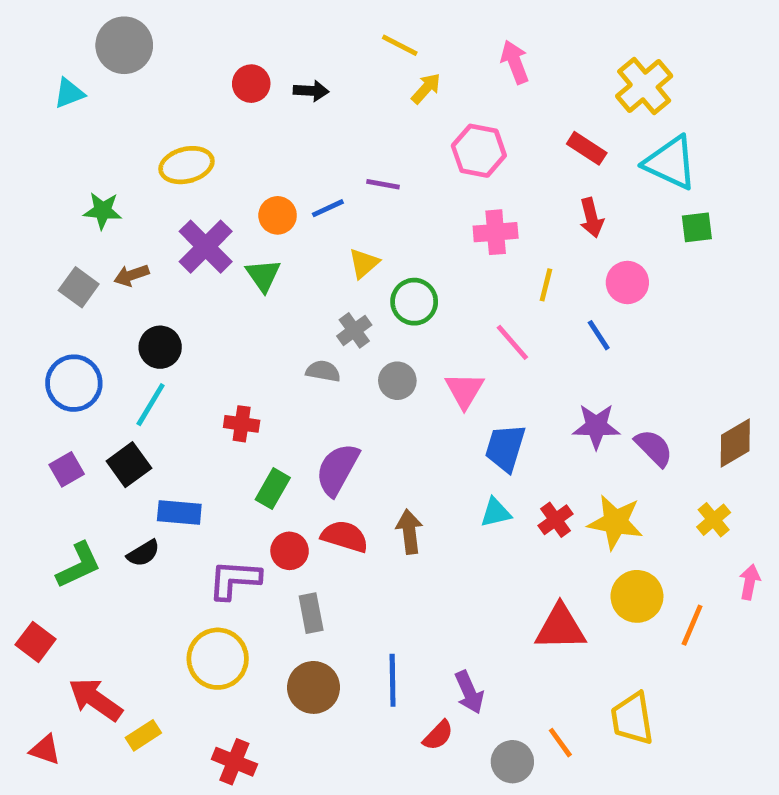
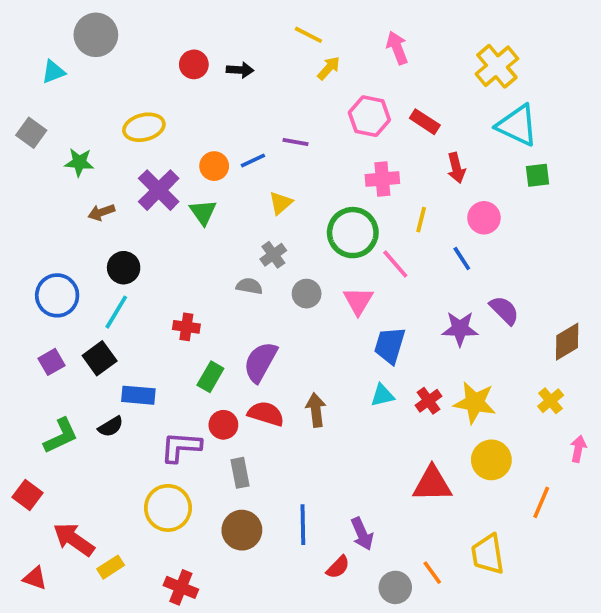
red rectangle: (587, 148) -> (425, 122), moved
gray square: (79, 287) -> (31, 133), moved
green circle: (414, 302) -> (353, 233), moved, size x1.4
purple semicircle: (654, 448) -> (504, 310), moved
orange line: (692, 625) -> (541, 502), moved

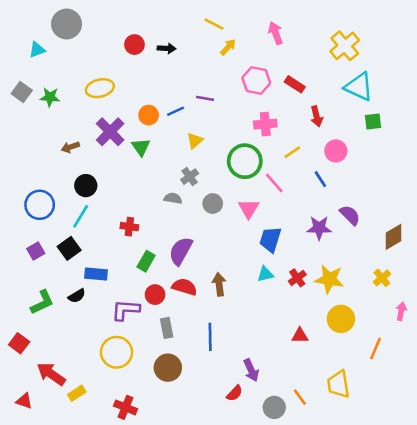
green star: (79, 162) -> (50, 97), moved
yellow line: (421, 220) -> (292, 152), turned 42
red triangle: (432, 484) -> (300, 336), size x0.6
blue line: (303, 525) -> (210, 337), moved

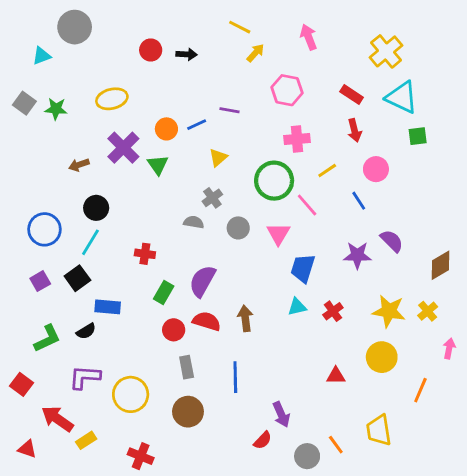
red rectangle: (295, 84) -> (352, 94), moved
yellow star: (329, 279) -> (389, 311), moved
purple L-shape: (126, 310) -> (85, 377), moved

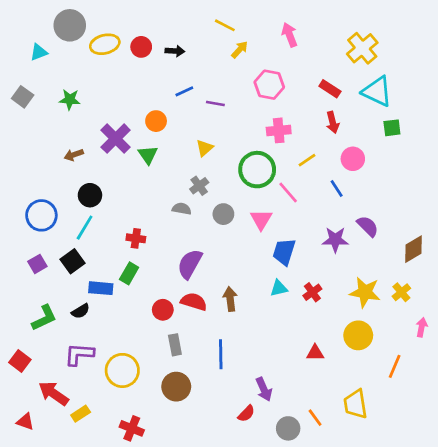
yellow ellipse: (112, 99) -> (105, 44), moved
green star: (56, 109) -> (70, 99), moved
blue line: (197, 125) -> (184, 91), moved
green rectangle: (164, 293) -> (129, 273), moved

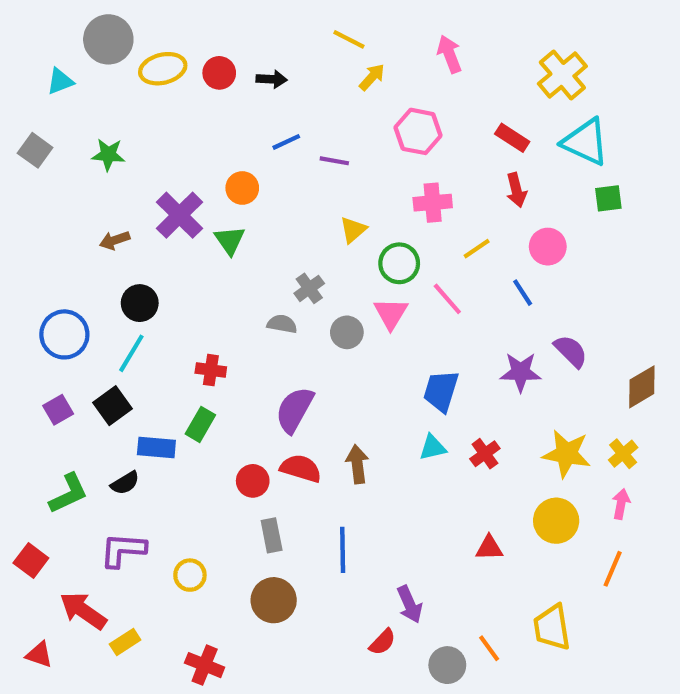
yellow triangle: (205, 148) -> (353, 230), moved
green circle: (257, 170) -> (399, 263), size x0.7
pink triangle: (261, 219) -> (391, 314), moved
pink arrow: (422, 327) -> (621, 504), moved
yellow circle: (122, 370) -> (190, 575), size x0.6

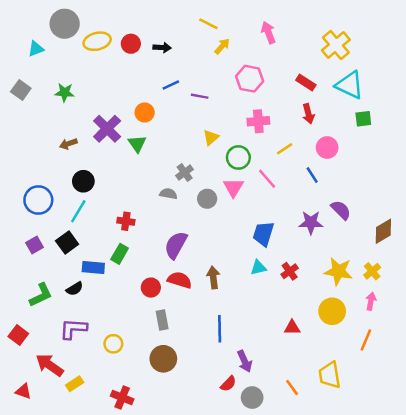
blue line: (343, 550) -> (220, 329), moved
gray circle: (447, 665) -> (252, 398), moved

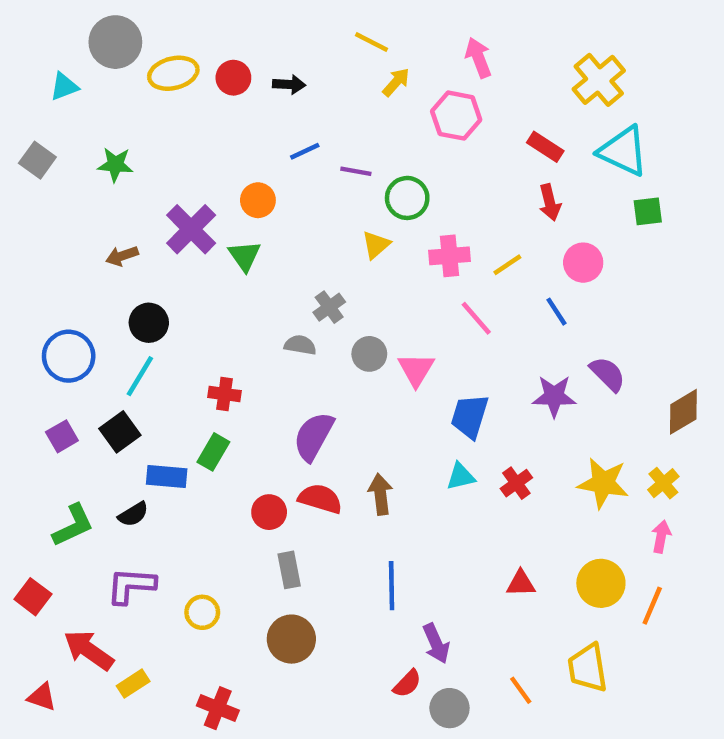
pink hexagon: (250, 79) -> (456, 116), moved
pink cross: (258, 121) -> (449, 256), moved
green circle: (238, 157) -> (407, 198), moved
pink triangle: (233, 187) -> (416, 370), moved
yellow circle: (332, 311) -> (601, 583), moved

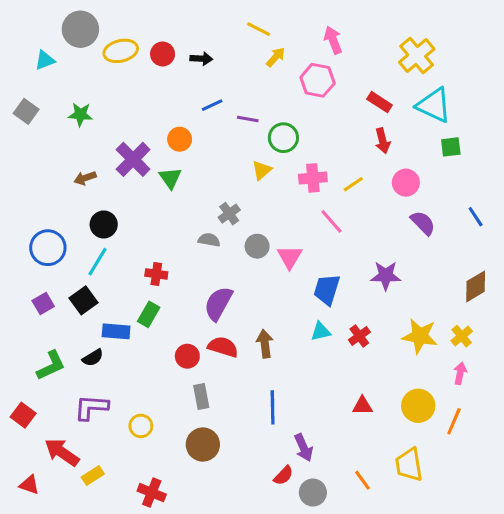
blue line: (556, 312) -> (476, 217), moved
purple semicircle: (608, 374) -> (423, 223), moved

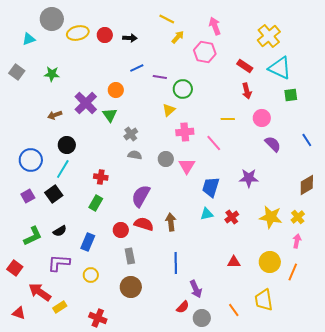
pink cross: (313, 178) -> (185, 132), moved
yellow line: (353, 184) -> (228, 119), turned 32
gray cross: (229, 214) -> (131, 134), moved
blue rectangle: (116, 331) -> (88, 242), moved, turned -72

